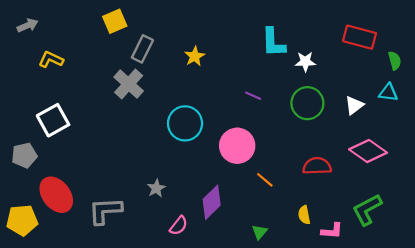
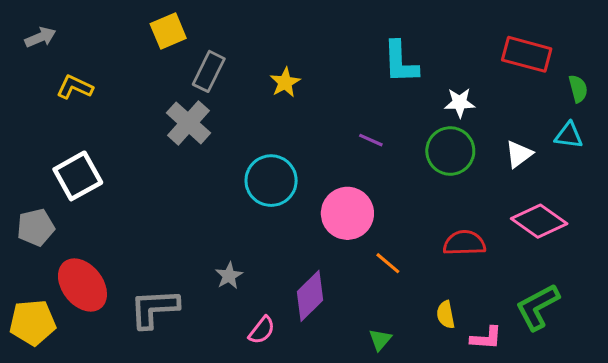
white star: (305, 62) -> (460, 103), moved

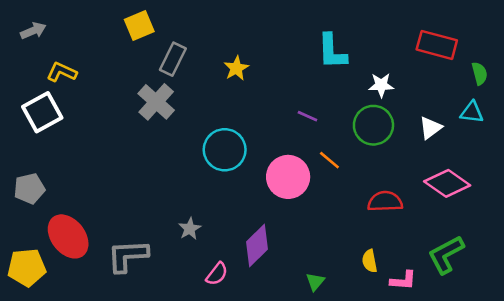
white square: (78, 176) -> (42, 112), moved
orange line: (388, 263) -> (329, 160), moved

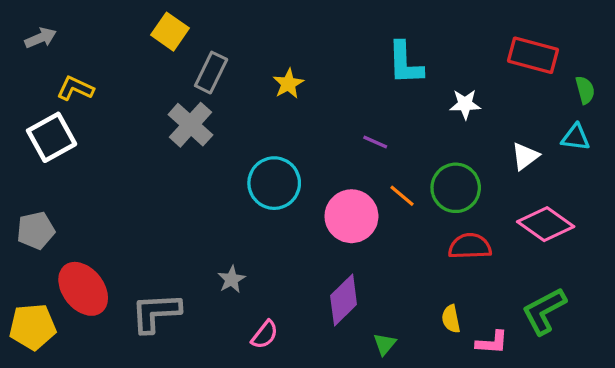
yellow square: (139, 26) -> (170, 32), turned -32
green circle: (373, 125) -> (456, 188), moved
purple diamond: (257, 245) -> (344, 300), moved

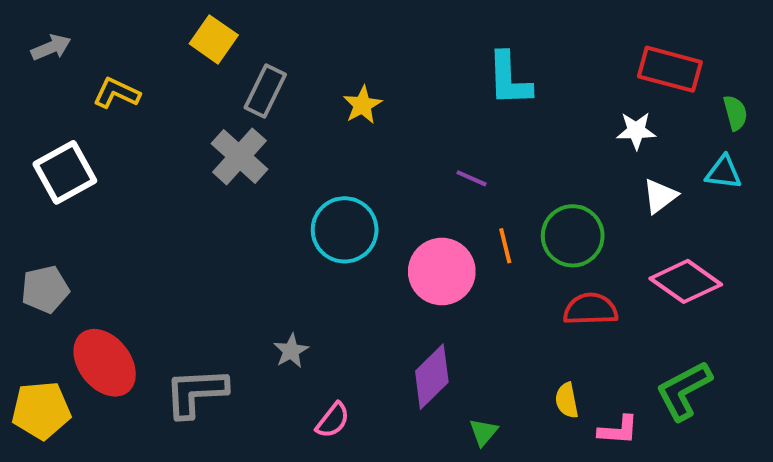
yellow L-shape: (75, 88) -> (116, 93), moved
white star: (465, 104) -> (636, 131), moved
orange line: (402, 196) -> (505, 246), turned 36

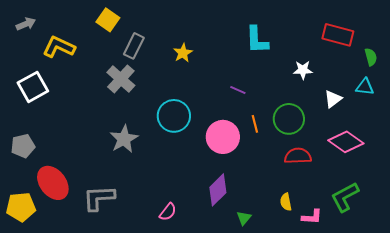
yellow L-shape: (116, 93) -> (59, 47), size x1.4
white star: (636, 131) -> (303, 70), moved
gray star: (291, 351) -> (124, 139), moved, size x1.6

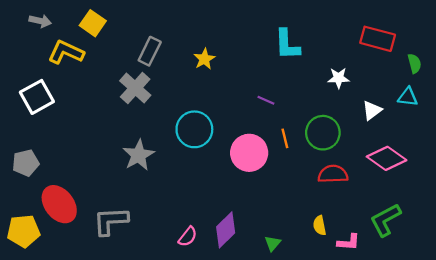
yellow square: (108, 20) -> (93, 23), moved
gray arrow: (26, 24) -> (40, 21), moved, turned 36
purple diamond: (218, 190) -> (226, 230), moved

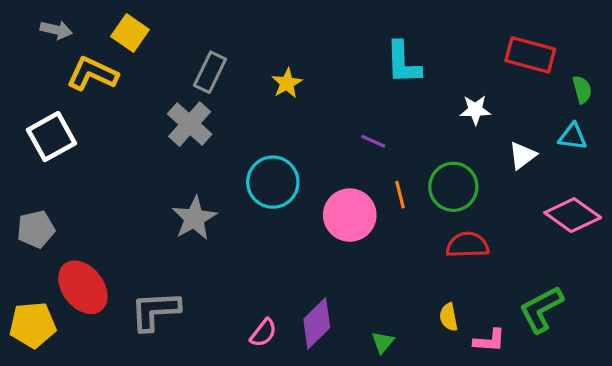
pink diamond: (387, 158) -> (573, 215), moved

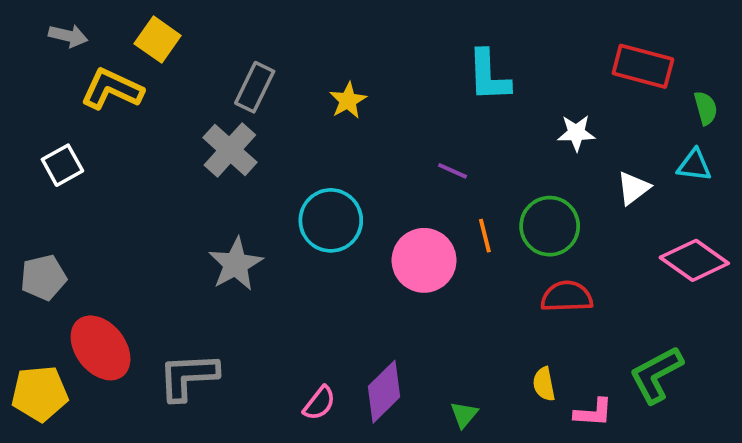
white square: (51, 137) -> (62, 165), size x0.7

